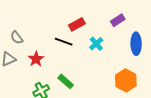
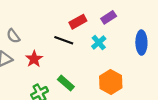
purple rectangle: (118, 20) -> (109, 17), moved
orange hexagon: (126, 80) -> (111, 82), moved

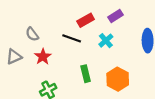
gray semicircle: (13, 36) -> (32, 34), moved
green rectangle: (66, 83) -> (86, 74), moved, turned 35

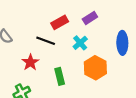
red star: (43, 57) -> (30, 62), moved
orange hexagon: (118, 79) -> (95, 68), moved

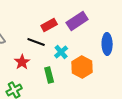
purple rectangle: (90, 18) -> (77, 21), size x1.5
cyan cross: (80, 43) -> (61, 52), moved

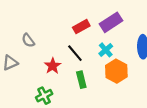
black line: (36, 42) -> (75, 53), moved, turned 30
cyan cross: (61, 52) -> (106, 50), moved

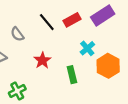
cyan cross: (106, 50) -> (87, 48), moved
black line: (75, 53) -> (47, 22), moved
green cross: (44, 96) -> (17, 91), moved

